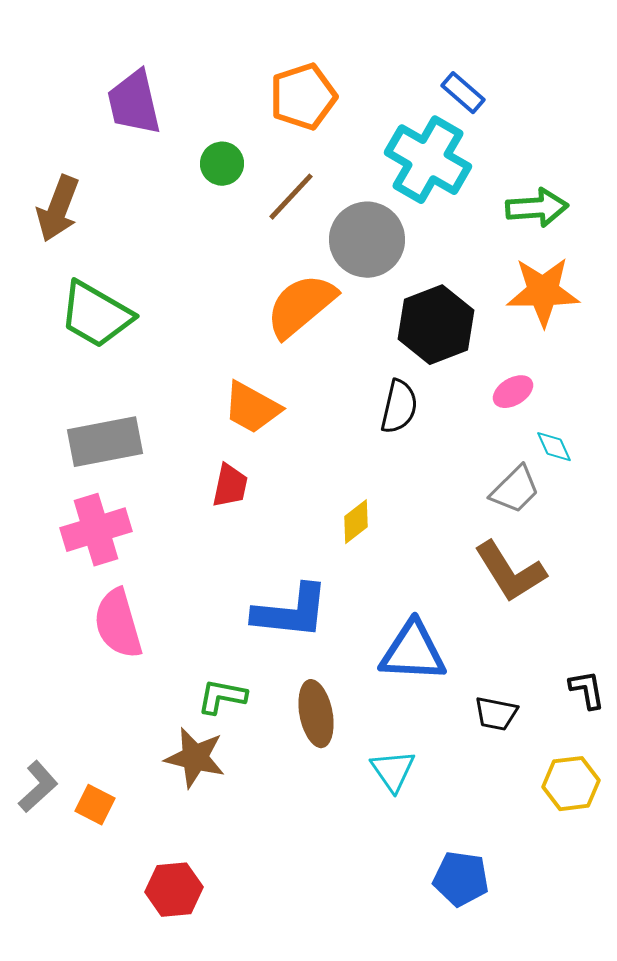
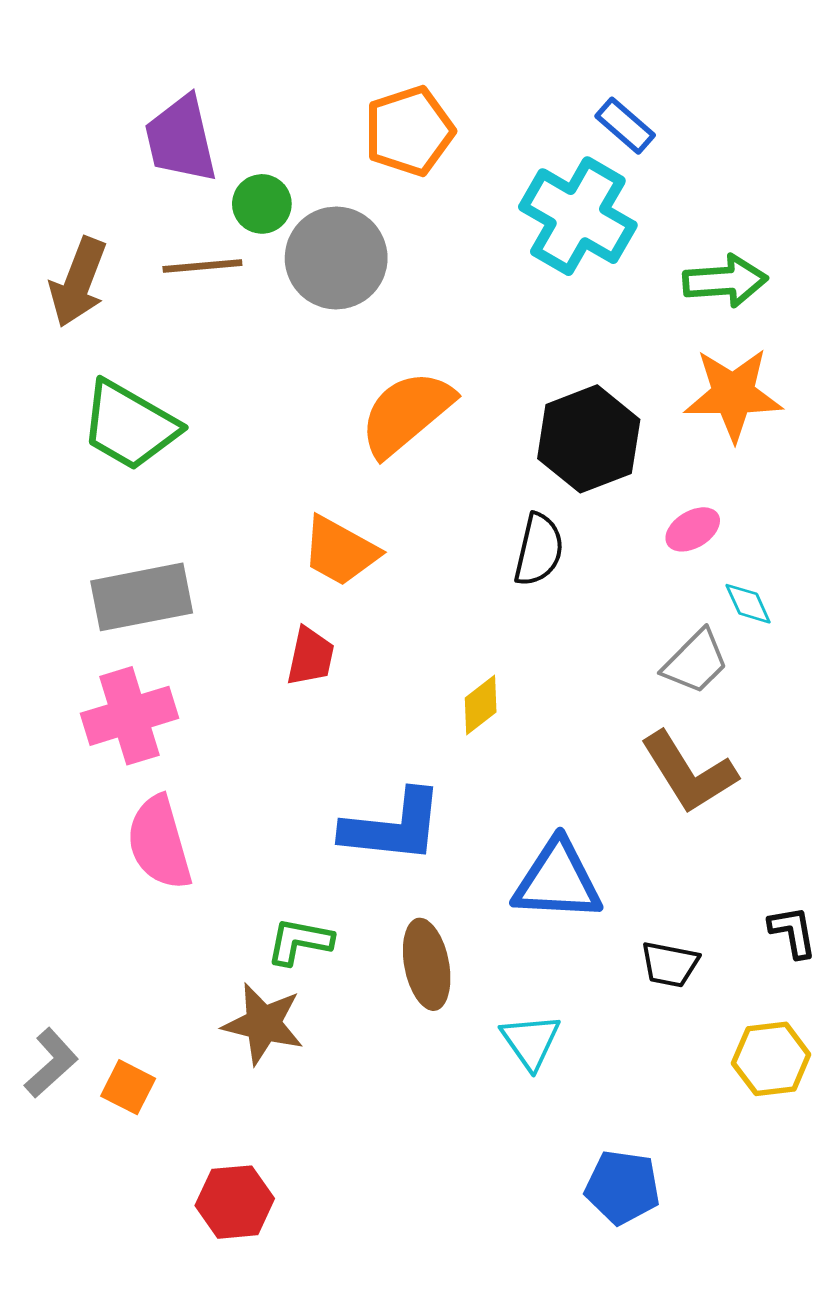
green circle: (222, 164) -> (262, 204), moved
brown line: (291, 197) -> (202, 266), moved, turned 42
gray circle: (367, 240) -> (336, 258), moved

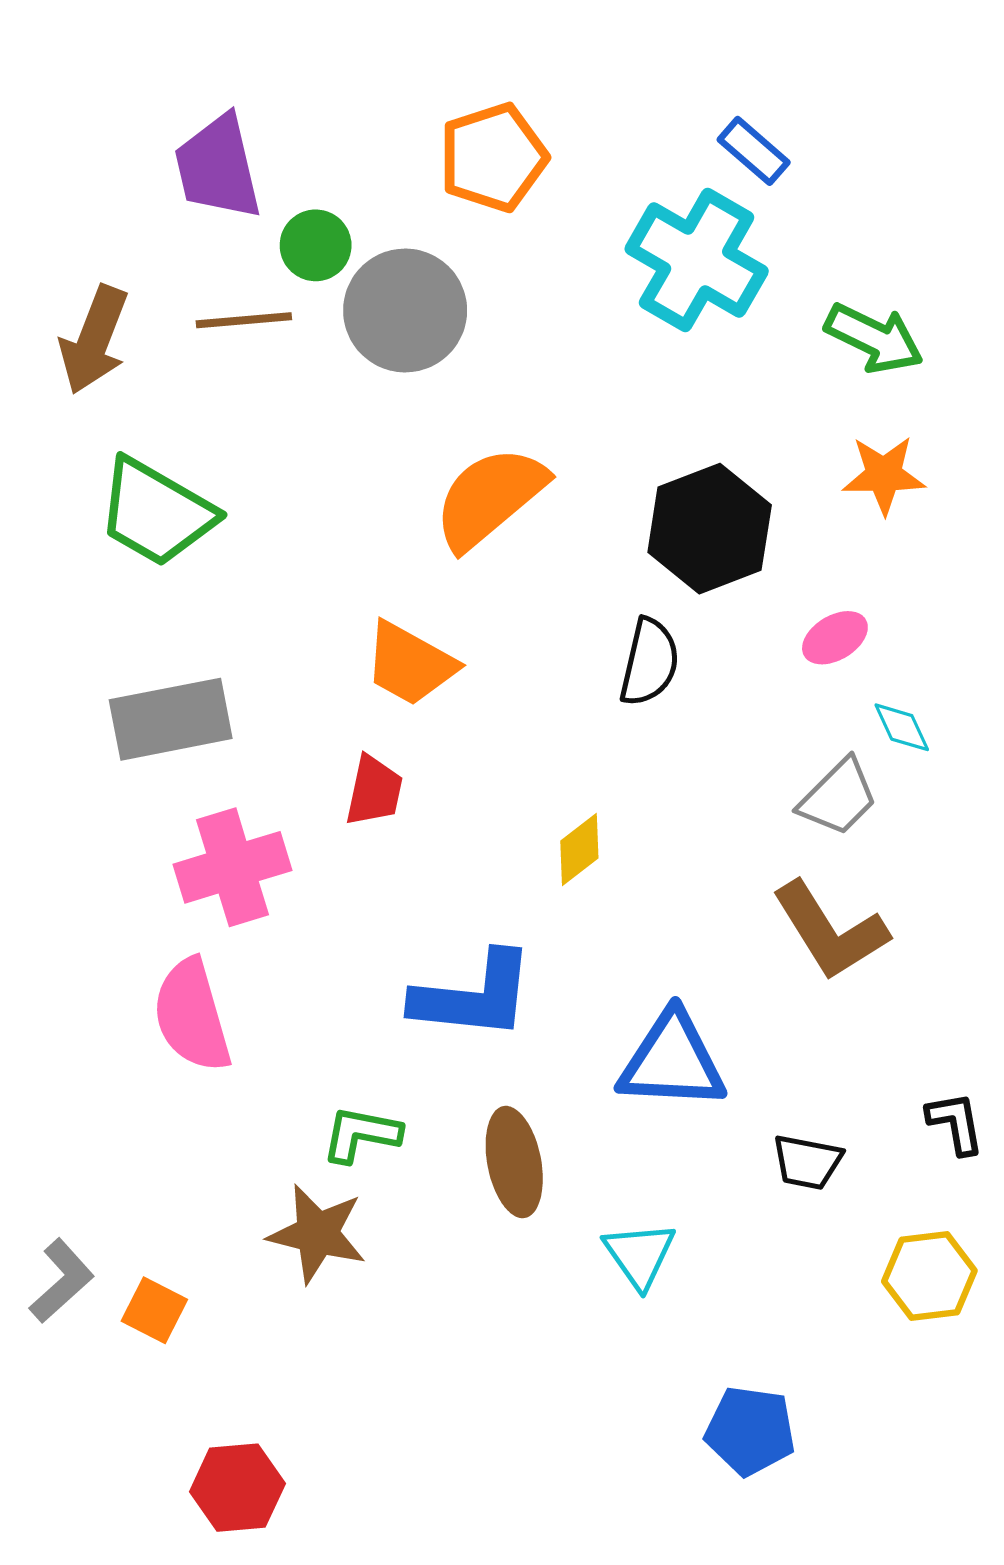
green arrow: (725, 281) -> (874, 338), turned 30
orange star: (733, 394) -> (884, 475), size x0.7
pink cross: (129, 716) -> (233, 867), moved
red hexagon: (235, 1202) -> (237, 1488), moved

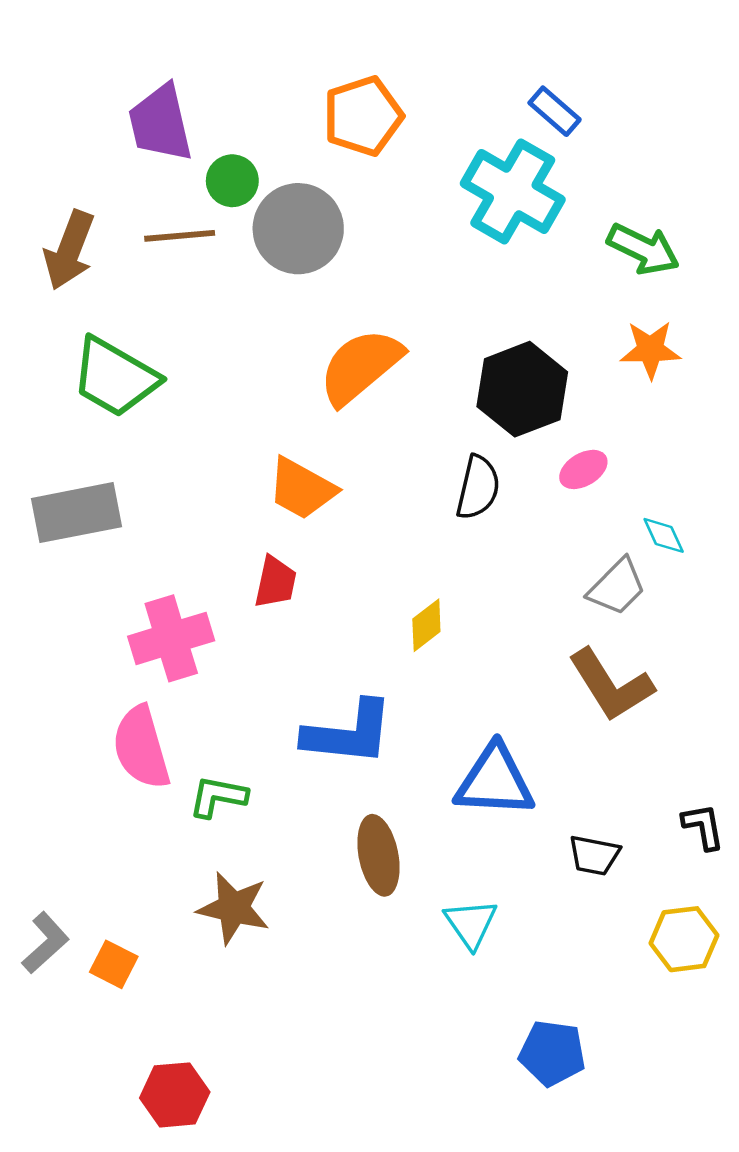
pink ellipse: (835, 638) -> (583, 469), moved
gray rectangle: (171, 719) -> (77, 513), moved
green L-shape: (361, 1134) -> (218, 797), moved

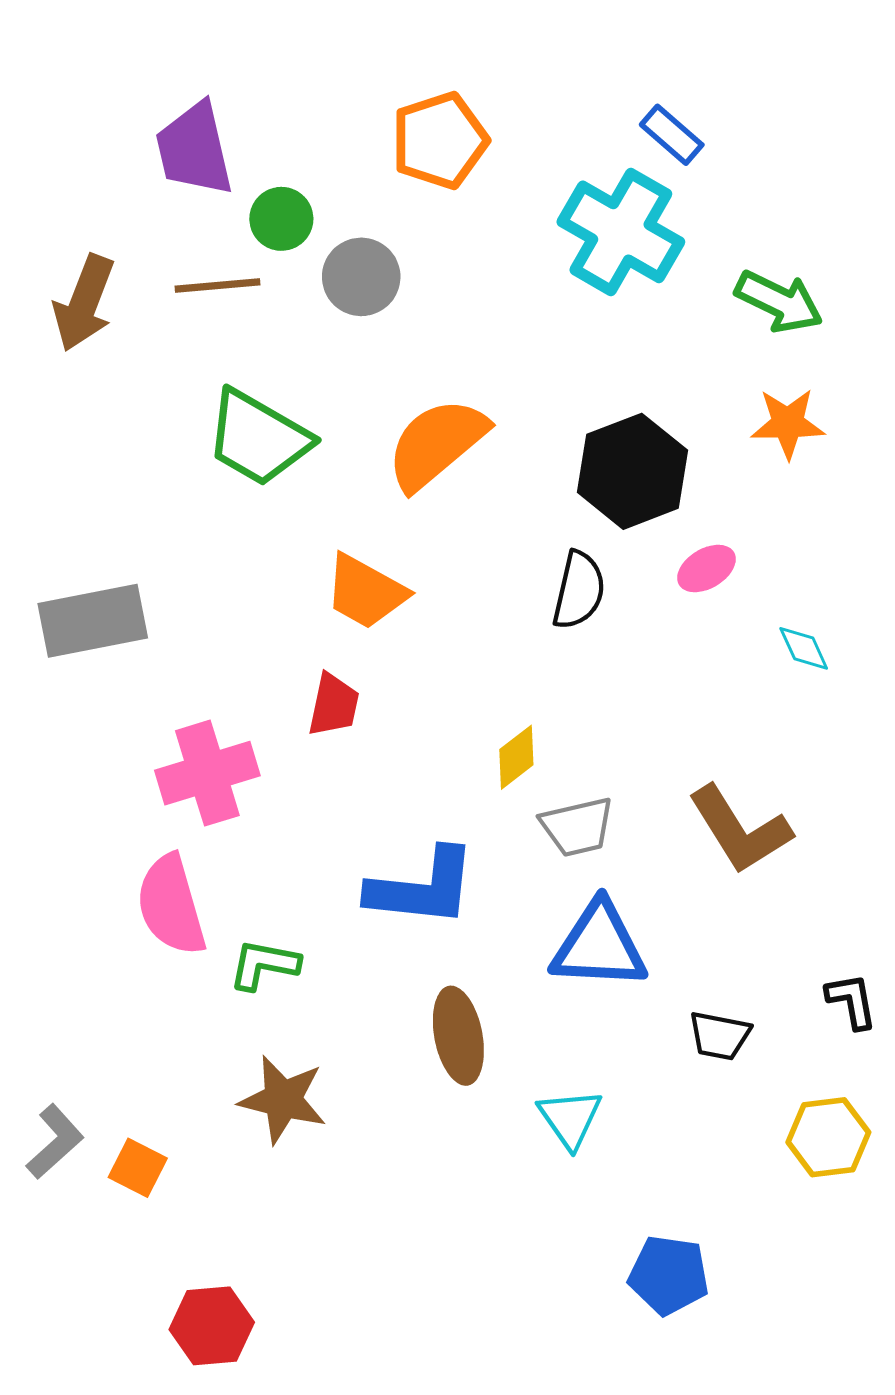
gray circle: (298, 229) -> (361, 277), size x0.7
green trapezoid: (115, 377) -> (258, 438), moved
gray trapezoid: (617, 587) -> (577, 827), moved, turned 32

